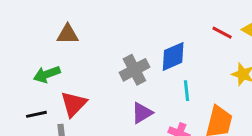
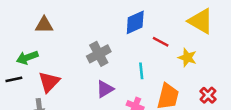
red line: (222, 33) -> (161, 42), moved
blue diamond: (173, 56) -> (135, 22), moved
black line: (36, 114) -> (14, 79), moved

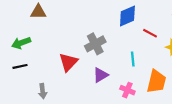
brown triangle: (44, 25) -> (38, 12), moved
green arrow: (27, 58) -> (21, 43), moved
red triangle: (49, 82) -> (68, 62), moved

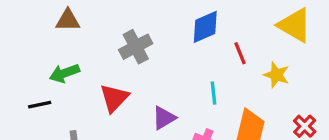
red line: (150, 33) -> (240, 53), turned 40
green arrow: (21, 43) -> (64, 73), moved
gray cross: (95, 44) -> (136, 47), moved

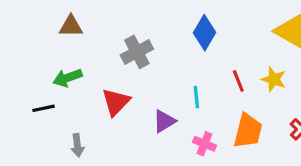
blue diamond: (205, 27) -> (204, 33), turned -36
red line: (240, 53) -> (238, 81), moved
cyan line: (214, 93) -> (196, 97), moved

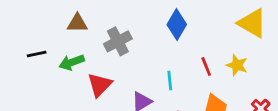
brown triangle: (71, 26) -> (77, 23), moved
green arrow: (68, 78) -> (72, 62), moved
black line: (43, 108) -> (37, 54), moved

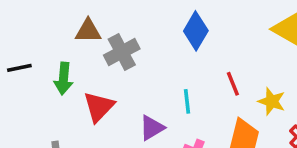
brown triangle: (77, 23) -> (88, 31), moved
green arrow: (72, 62) -> (64, 78), turned -65
yellow star: (237, 65) -> (272, 101), moved

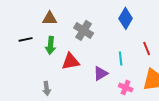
brown triangle: (88, 31) -> (50, 18), moved
gray cross: (122, 52) -> (84, 30), turned -30
red triangle: (99, 107) -> (71, 61), turned 36

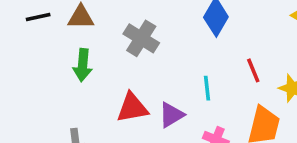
black line: (26, 39) -> (38, 17), moved
red triangle: (71, 61) -> (132, 108), moved

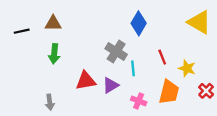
black line: (38, 17) -> (22, 31), moved
gray cross: (141, 38) -> (116, 51), moved

